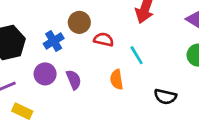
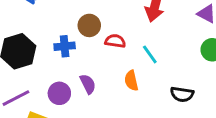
blue cross: (54, 41) -> (65, 46), turned 30
purple circle: (45, 74) -> (59, 93), moved

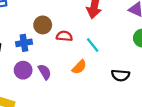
orange semicircle: (131, 81) -> (79, 67), turned -119
purple circle: (59, 93) -> (23, 70), moved

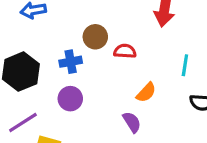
cyan line: (93, 45) -> (185, 65), moved, turned 49
purple semicircle: (45, 72) -> (132, 122), moved

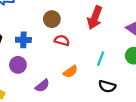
brown circle: (95, 37) -> (52, 19), moved
purple semicircle: (132, 122) -> (42, 86), moved, turned 72

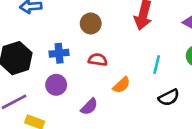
red semicircle: (62, 40) -> (98, 60), moved
black semicircle: (107, 86) -> (169, 98), turned -35

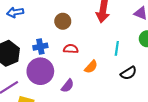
purple circle: (56, 85) -> (40, 71), size x1.6

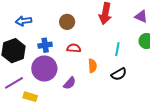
blue arrow: (15, 12) -> (24, 21), moved
orange semicircle: (91, 67) -> (92, 66), turned -48
black semicircle: (129, 73) -> (119, 74), moved

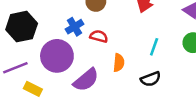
blue cross: (45, 45) -> (75, 27), moved, turned -32
purple semicircle: (70, 83) -> (86, 80), size x1.5

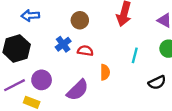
purple circle: (57, 56) -> (42, 80), moved, size x0.7
black semicircle: (151, 79) -> (157, 83), moved

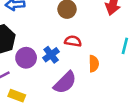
blue cross: (63, 44) -> (51, 55), moved
purple circle: (42, 80) -> (26, 58), moved

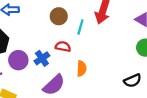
cyan line: (125, 46) -> (80, 27), moved

